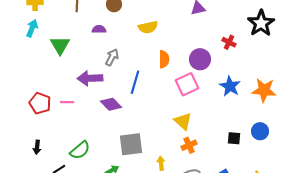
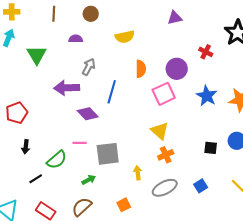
pink line: (67, 102) -> (80, 143), moved
red pentagon: (40, 103) -> (17, 113), turned 30
black arrow: (37, 147) -> (26, 147), moved

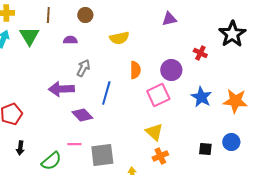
green triangle: (37, 55) -> (29, 36), moved

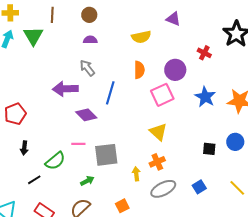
purple triangle: (169, 19) -> (173, 19), turned 35
yellow semicircle: (119, 38) -> (141, 37), moved
purple semicircle: (70, 40) -> (90, 40), moved
gray arrow: (83, 68) -> (87, 68), turned -66
orange cross: (160, 156) -> (157, 162), moved

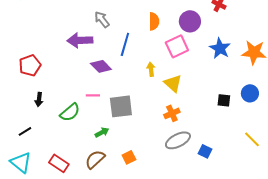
yellow arrow: (136, 174) -> (151, 69), moved
black line: (34, 180) -> (25, 131), moved
blue square: (199, 187) -> (205, 151), moved, turned -32
orange square: (122, 206) -> (129, 157), moved

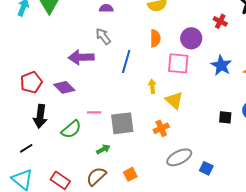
pink square: (177, 46) -> (178, 63), turned 30
purple diamond: (101, 66) -> (64, 87), moved
black arrow: (39, 99) -> (40, 116), size x1.6
orange cross: (172, 113) -> (161, 128), moved

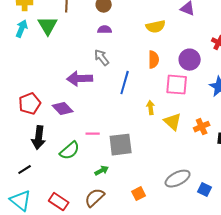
orange cross: (161, 128) -> (202, 127), moved
orange square: (130, 174) -> (139, 194), moved

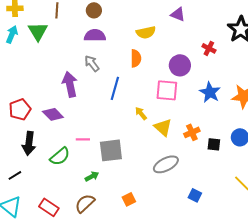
purple semicircle: (105, 30) -> (95, 35), size x1.5
orange semicircle: (154, 60) -> (136, 58), moved
purple arrow: (80, 79) -> (70, 84), turned 80
yellow arrow: (151, 108) -> (141, 113), turned -32
gray ellipse: (178, 179) -> (166, 164), moved

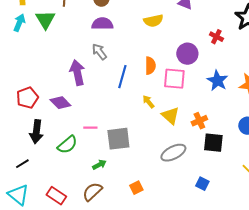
orange semicircle: (136, 58) -> (150, 66), moved
black square: (214, 144) -> (213, 143), moved, size x1.5

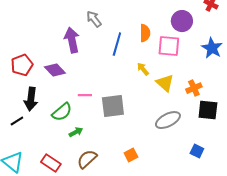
black line: (22, 164) -> (17, 121), moved
green arrow: (99, 165) -> (76, 132), moved

